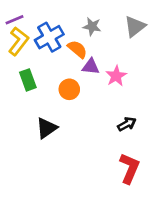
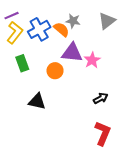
orange semicircle: (77, 49) -> (61, 29), moved
purple triangle: (91, 67) -> (72, 53), size x1.5
black triangle: (47, 128) -> (37, 101), turned 48

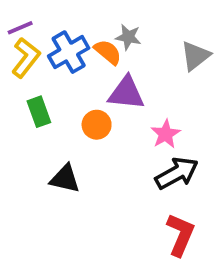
gray triangle: (107, 21) -> (195, 56), moved
pink star: (92, 60) -> (166, 134), moved
black arrow: (101, 98) -> (177, 173), size x1.6

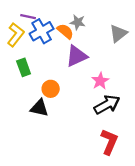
purple line: (20, 28) -> (28, 17), moved, turned 35
purple triangle: (126, 93) -> (77, 56), turned -30
orange circle: (97, 125) -> (51, 89), moved

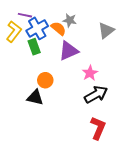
green rectangle: (24, 67) -> (34, 47), moved

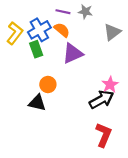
purple line: (25, 15) -> (63, 12), moved
gray star: (70, 20) -> (85, 12), moved
pink star: (90, 73) -> (110, 84), moved

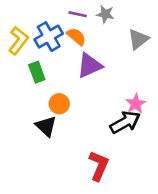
green rectangle: (36, 49) -> (37, 72), moved
black triangle: (37, 103) -> (46, 126), turned 30
red L-shape: (104, 135) -> (99, 166), moved

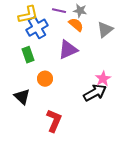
orange semicircle: (76, 37) -> (76, 25), moved
yellow L-shape: (18, 40) -> (28, 15), moved, turned 40
black triangle: (46, 126) -> (22, 97), moved
red L-shape: (99, 166) -> (54, 121), moved

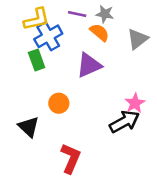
green rectangle: (28, 55) -> (37, 60), moved

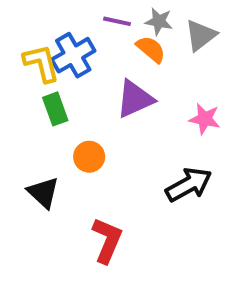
yellow L-shape: (37, 19) -> (41, 63), moved, turned -92
gray triangle: (138, 39) -> (201, 35), moved
green rectangle: (37, 60) -> (55, 109), moved
pink star: (135, 103) -> (205, 119), moved, turned -30

